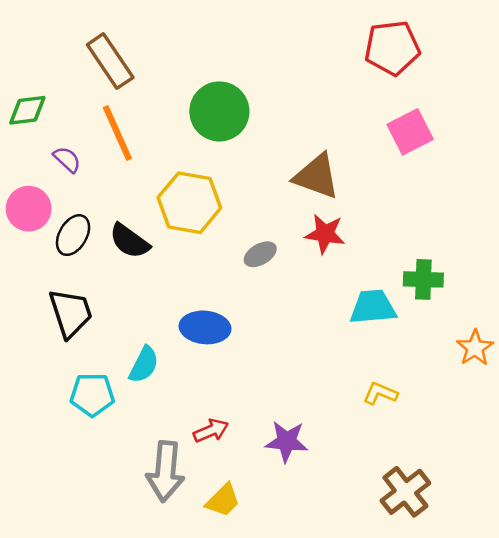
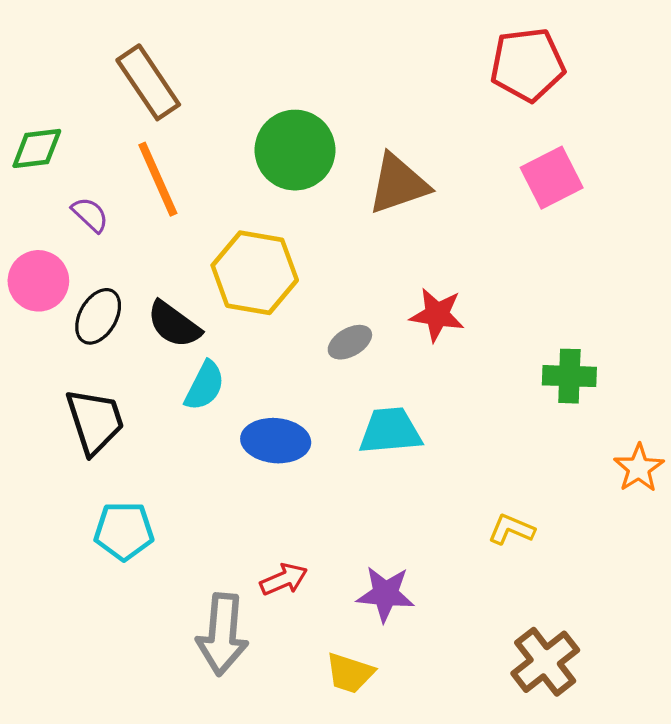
brown triangle: (317, 176) -> (398, 184), moved, turned -39
cyan trapezoid: (373, 307) -> (390, 431), moved
cyan semicircle: (144, 365) -> (205, 386), moved
yellow trapezoid: (223, 500) -> (350, 673), moved, turned 63

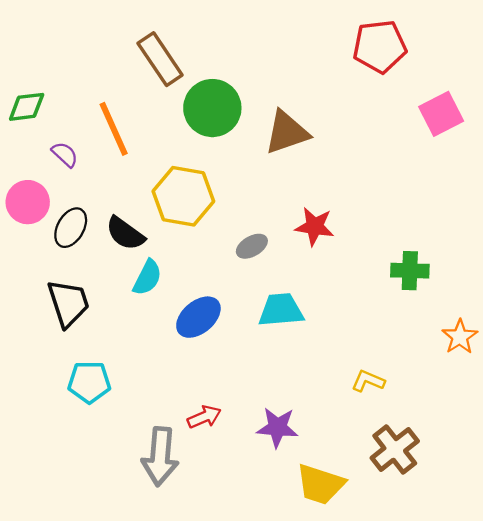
brown rectangle: (148, 82) -> (160, 59), moved
pink square: (552, 178) -> (441, 114), moved
blue ellipse: (276, 441) -> (198, 317), turned -45
brown cross: (545, 662) -> (395, 449), moved
yellow trapezoid: (350, 673) -> (320, 484), moved, size x1.4

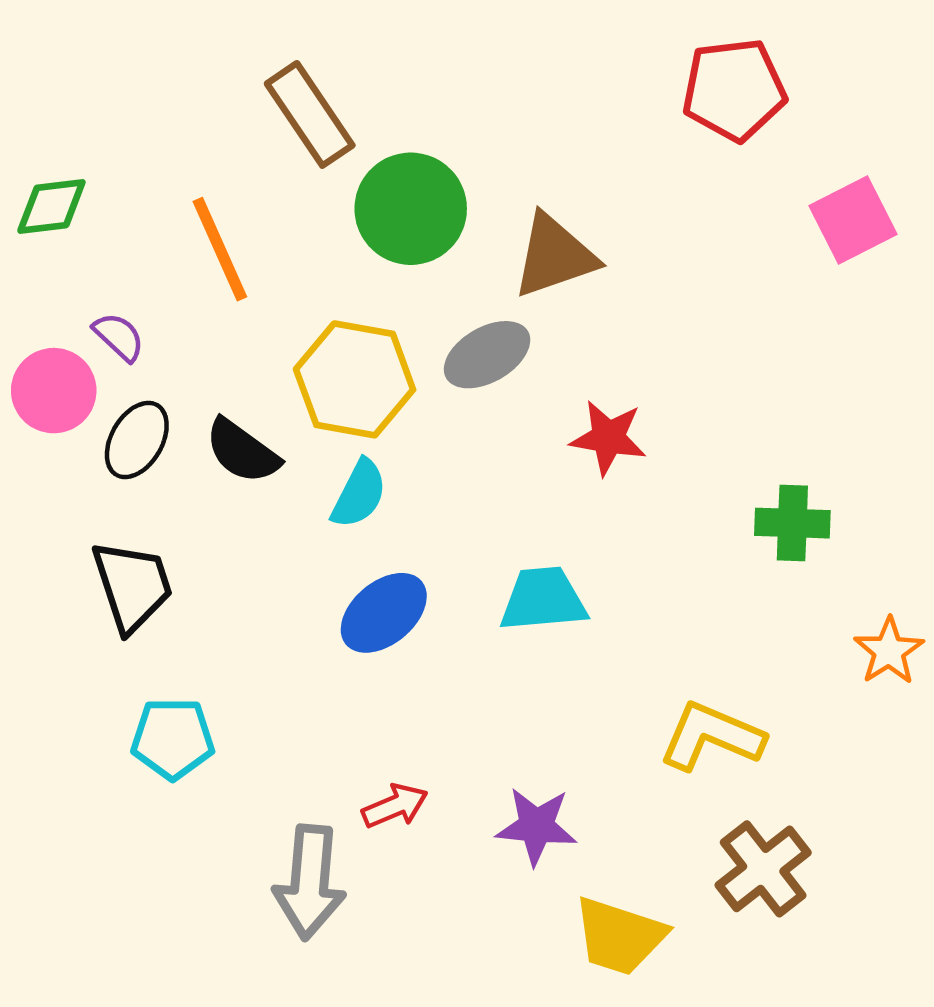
purple semicircle: (65, 154) -> (119, 337), moved
gray ellipse: (252, 246) -> (487, 355), moved, size x1.4
cyan semicircle: (147, 278) -> (359, 494), moved
yellow L-shape: (368, 381) -> (712, 736), size x1.6

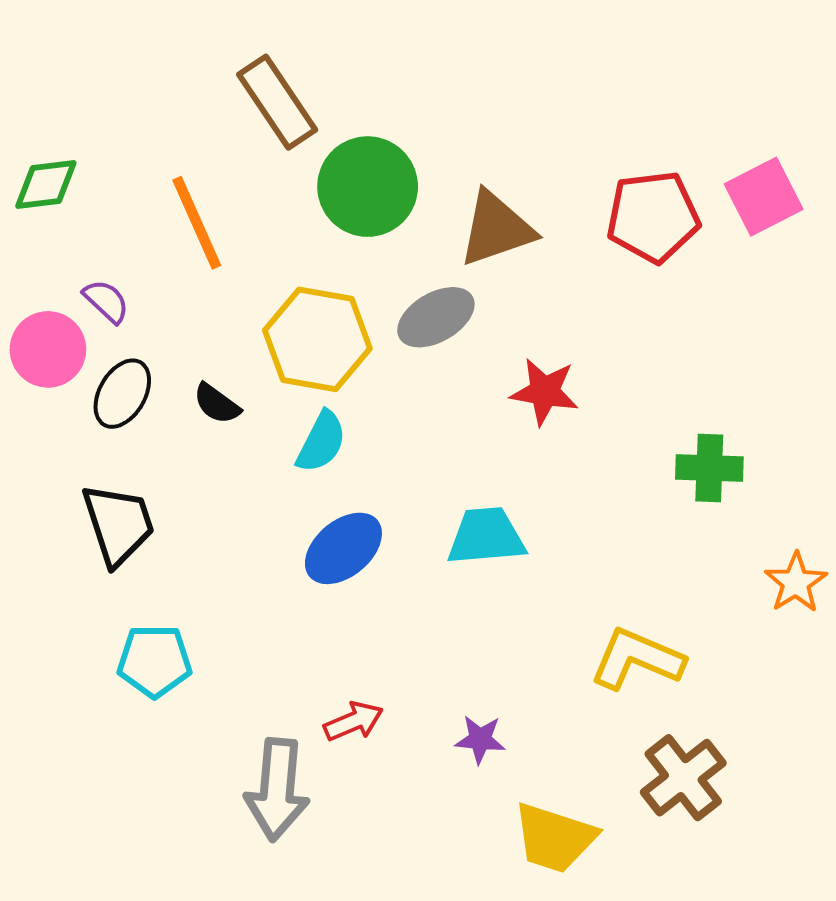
red pentagon: (734, 90) -> (653, 217), moved
black semicircle: (242, 451) -> (217, 404), size x0.7
purple star: (536, 826) -> (480, 739), size x0.7

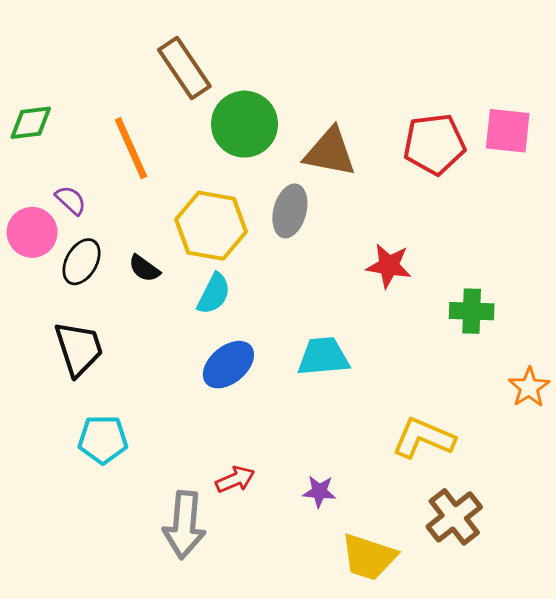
pink square: (764, 197) -> (508, 131), turned 33
brown triangle: (496, 229) -> (330, 152), turned 30
gray ellipse: (436, 317) -> (290, 211), turned -45
red star: (544, 392) -> (389, 266), moved

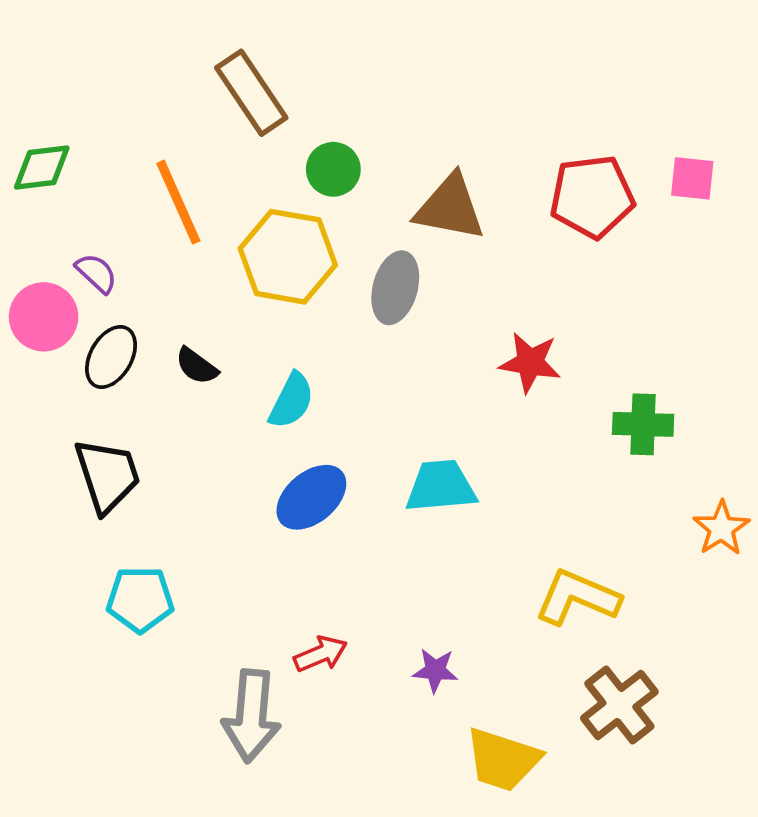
green circle: (244, 124) -> (333, 169), size x0.6
pink square: (508, 131) -> (692, 178), size x0.7
yellow hexagon: (211, 226) -> (288, 257), moved

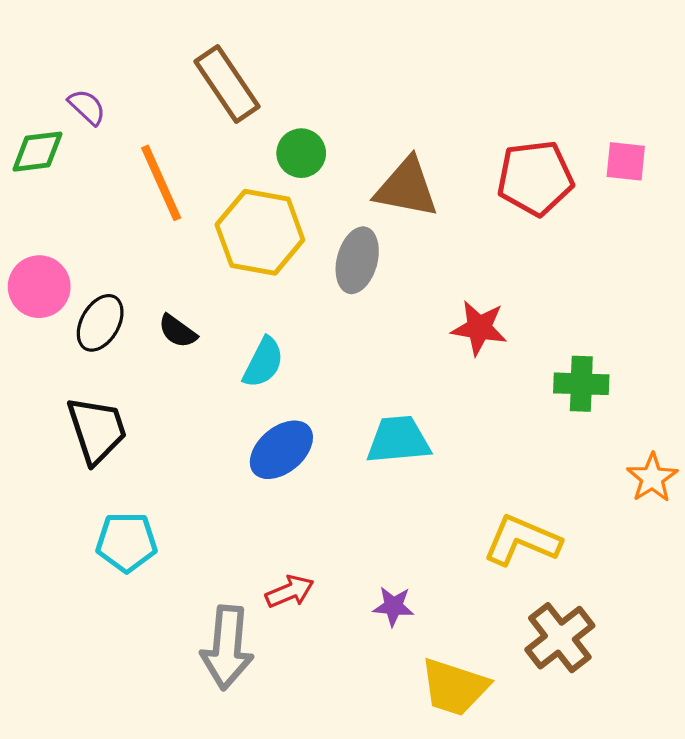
purple semicircle: (96, 273) -> (87, 107), moved

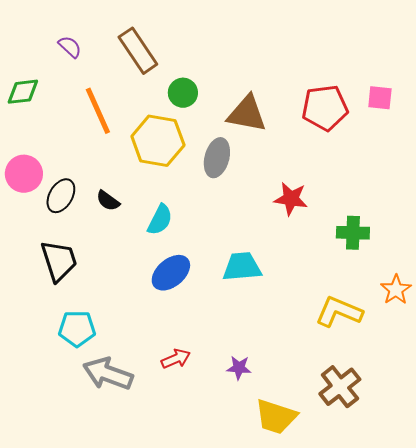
purple semicircle: (87, 107) -> (70, 47), moved
yellow L-shape: (522, 540) -> (339, 312), moved
gray arrow: (227, 648) -> (108, 374), moved, turned 105

